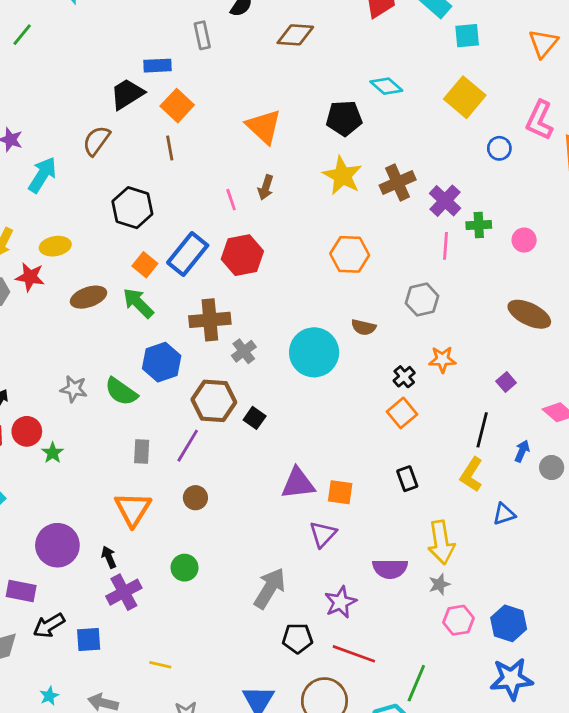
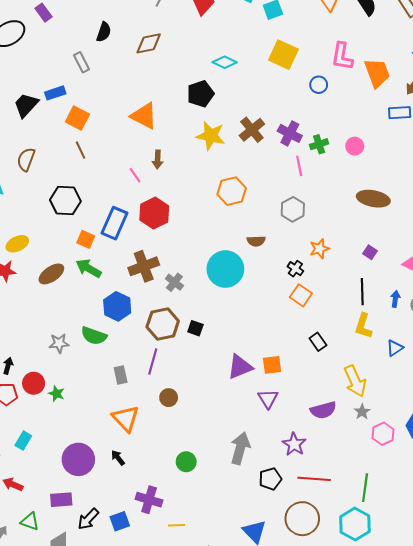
black trapezoid: (127, 94) -> (26, 105), moved
green circle: (185, 568) -> (186, 462), moved
purple cross: (124, 592) -> (149, 500), moved, turned -30

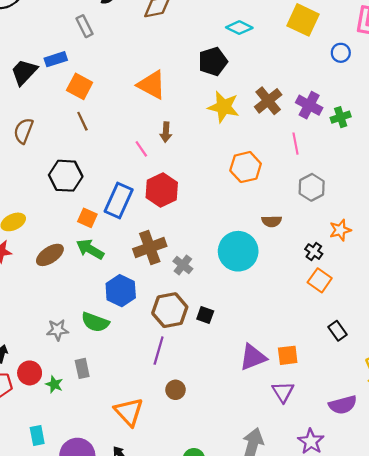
pink line: (299, 166) -> (295, 144), moved
gray rectangle: (121, 375) -> (82, 368), moved
cyan rectangle: (23, 441) -> (37, 436), moved, turned -42

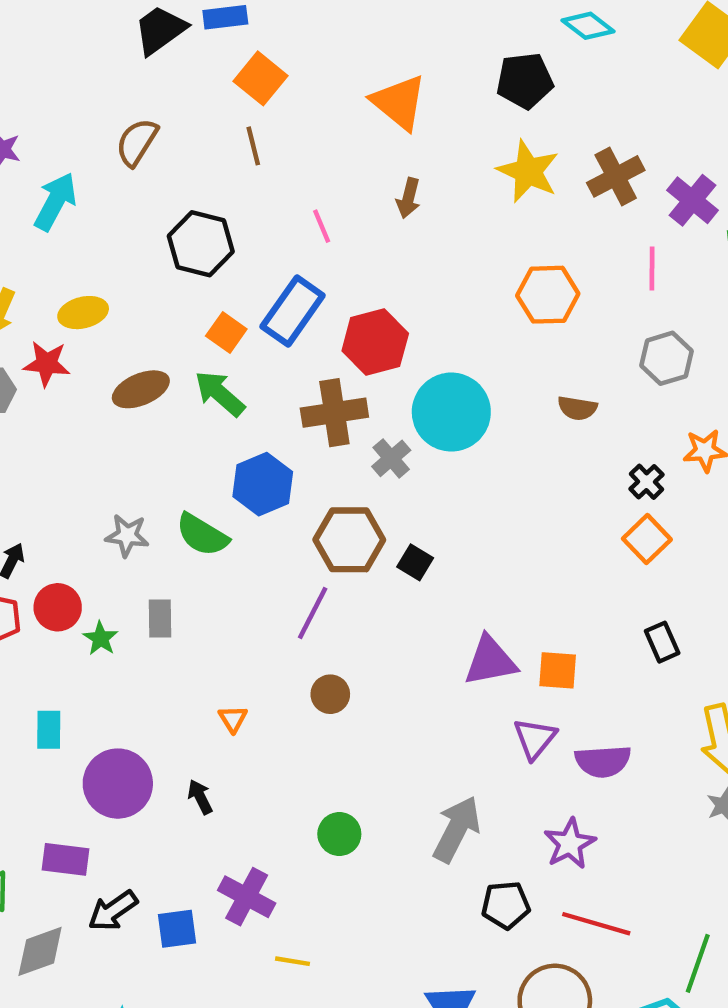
pink line: (141, 149) -> (322, 226), moved
red hexagon: (162, 190) -> (375, 342), moved
cyan circle: (238, 251) -> (451, 412), moved
purple semicircle: (343, 405) -> (603, 761), moved
orange triangle: (129, 412) -> (233, 719), size x0.5

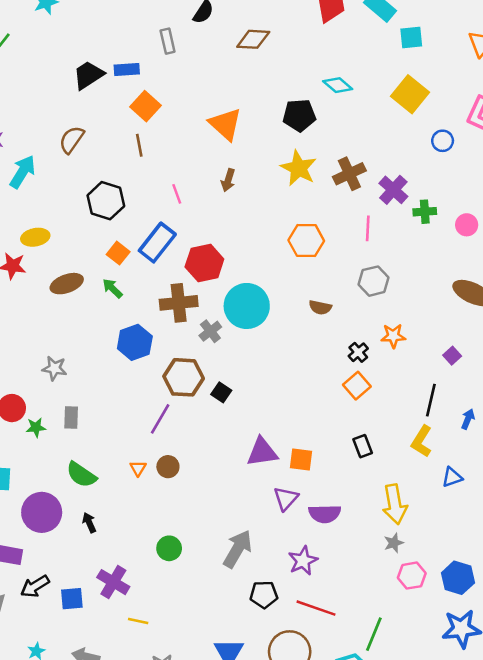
green arrow: (220, 393) -> (112, 288), size x0.7
green semicircle: (202, 535) -> (81, 475), moved
green star: (101, 638) -> (36, 427), turned 30
orange triangle: (233, 719) -> (138, 468), moved

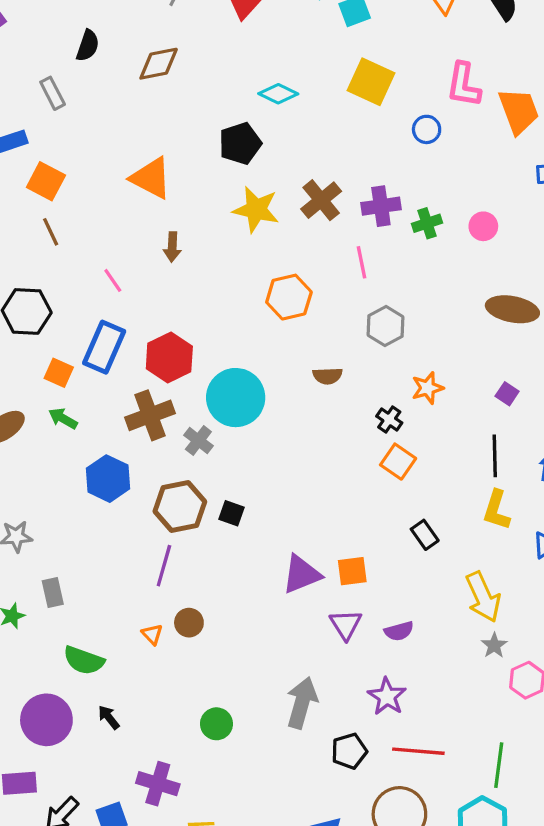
purple cross: (393, 190) -> (381, 206), turned -36
purple semicircle: (325, 514) -> (399, 631), size x0.7

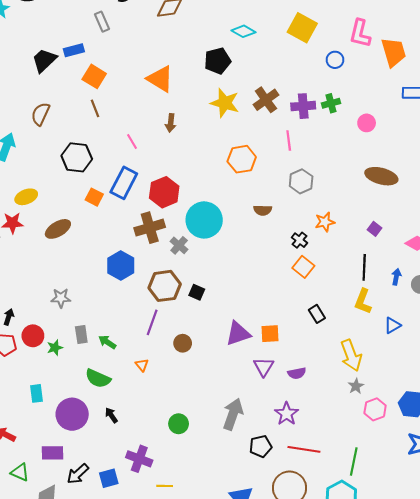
green cross: (427, 223) -> (331, 103), moved
green arrow: (63, 418) -> (107, 342), moved
brown circle: (189, 623) -> (183, 343), moved

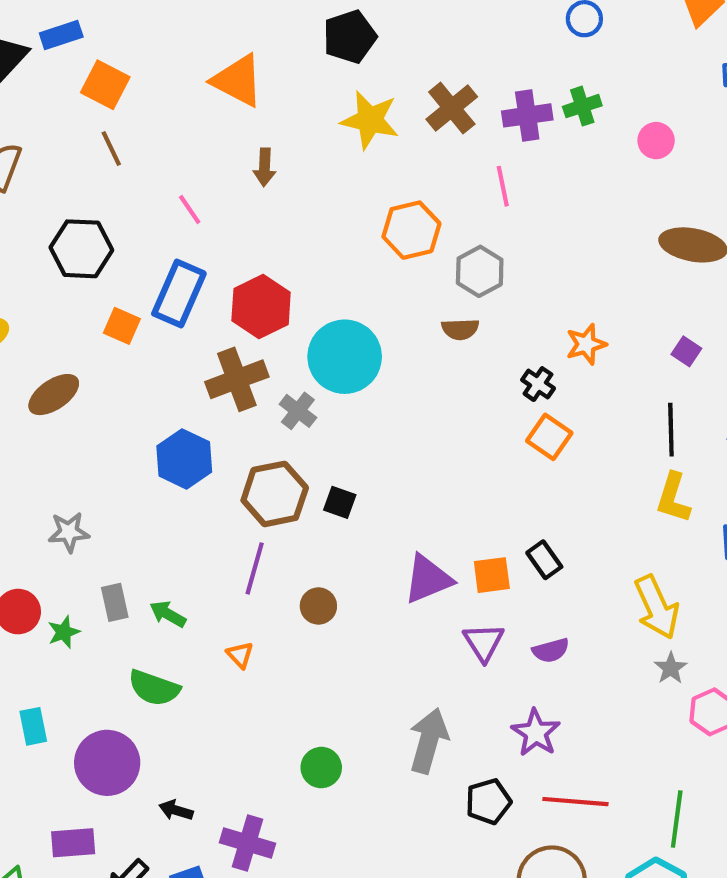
gray hexagon: (301, 181) -> (480, 271), moved
black rectangle: (317, 314) -> (544, 560), moved
black arrow: (111, 415) -> (176, 810), moved, turned -35

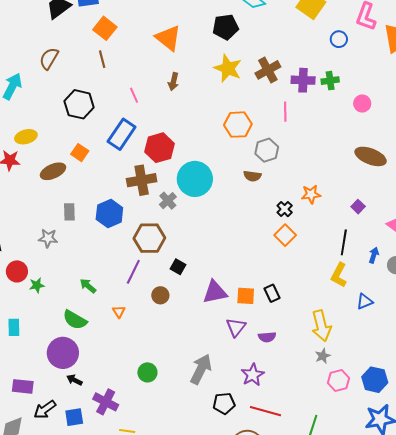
orange square: (122, 326) -> (80, 153), moved
black square: (340, 502) -> (178, 267), moved
gray rectangle: (115, 602) -> (69, 212), moved
purple circle: (107, 763) -> (63, 353), moved

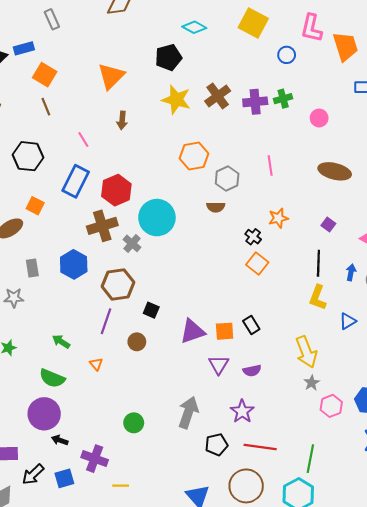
orange triangle: (168, 38) -> (111, 76), turned 44
pink line: (285, 112) -> (270, 166), moved

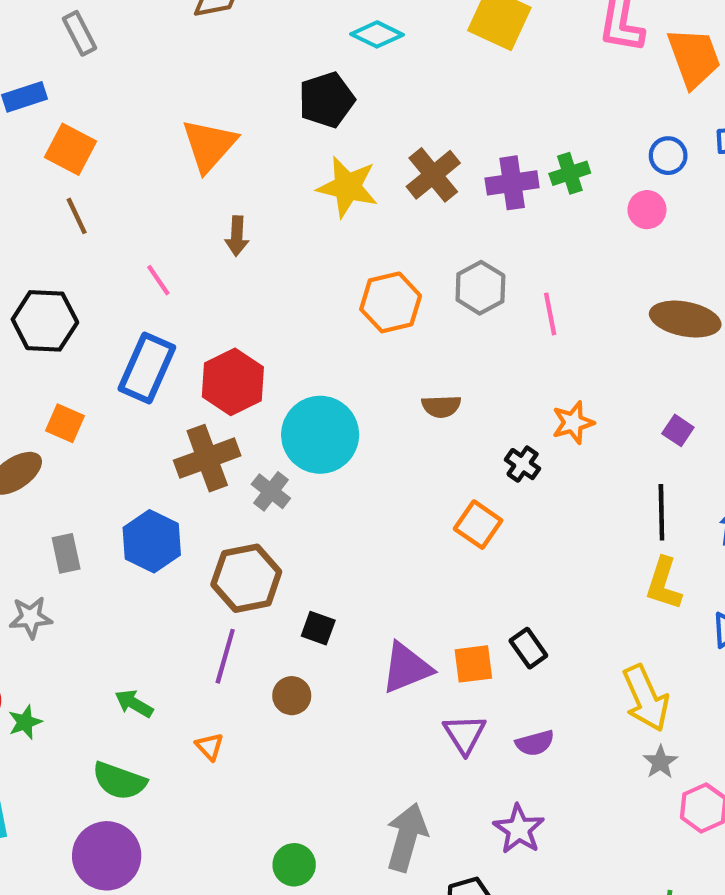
blue circle: (287, 55) -> (668, 156), moved
gray hexagon: (227, 179) -> (480, 288), moved
orange square: (257, 264) -> (478, 525), moved

